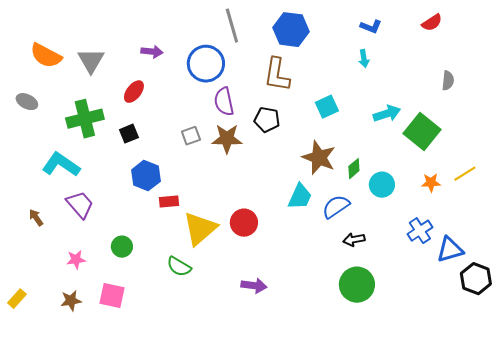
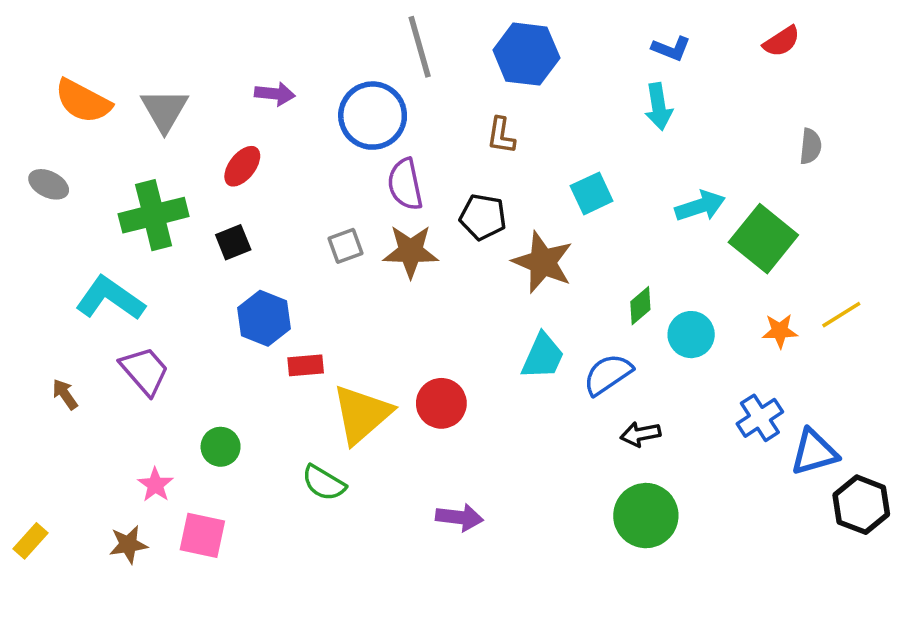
cyan arrow: (364, 59) -> (659, 107), size x1.4
brown L-shape: (277, 75) -> (501, 135), size x0.6
brown star: (319, 158) -> (543, 262), moved
pink star: (76, 260) -> (155, 485), moved, turned -30

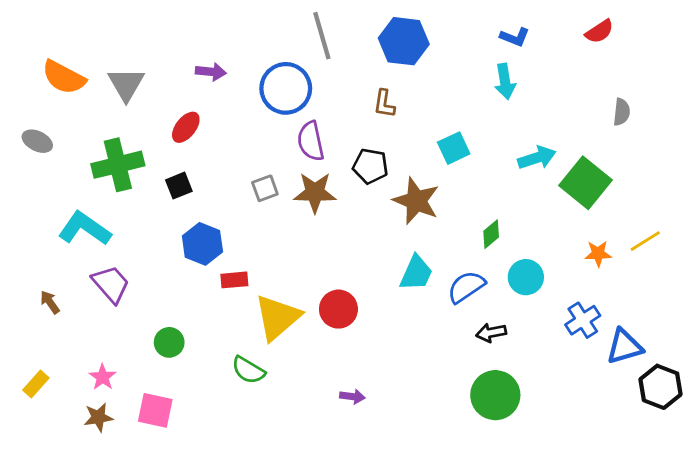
cyan circle: (691, 335) -> (526, 277), moved
pink star: (155, 485) -> (103, 377), moved
purple arrow: (459, 517) -> (352, 397), size x0.7
yellow rectangle: (31, 541) -> (36, 384), moved

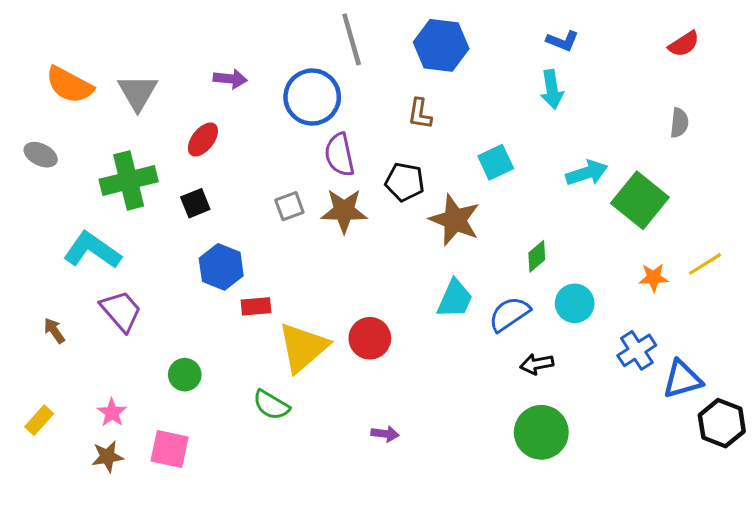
red semicircle: (599, 31) -> (684, 44), moved

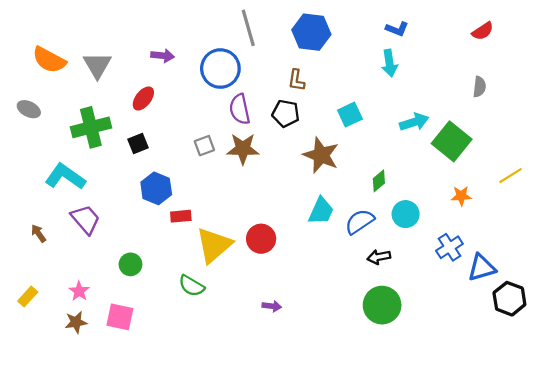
black pentagon: (405, 182) -> (286, 113), moved
yellow line: (705, 264) -> (510, 176), moved

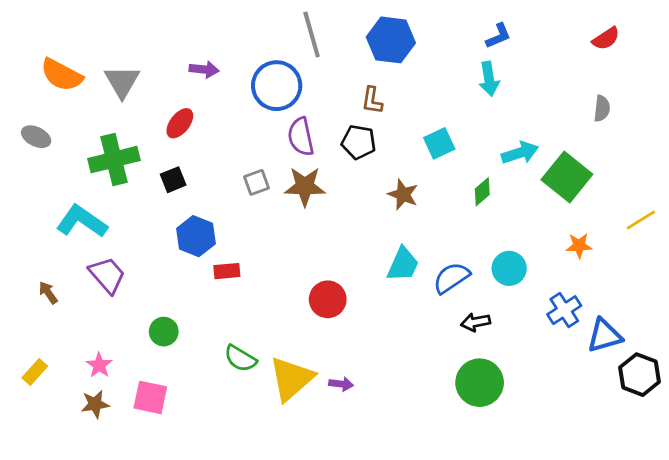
blue L-shape: (397, 29) -> (498, 36), turned -45
brown star: (321, 155) -> (403, 194), size x0.7
green diamond: (379, 181) -> (482, 192), moved
yellow triangle: (214, 245) -> (291, 379), moved

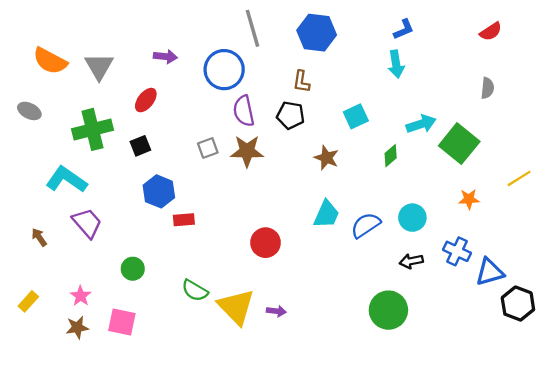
blue cross: (564, 310) -> (457, 251), turned -32
black arrow: (476, 322) -> (411, 261), moved
yellow triangle: (291, 379) -> (236, 307), turned -33

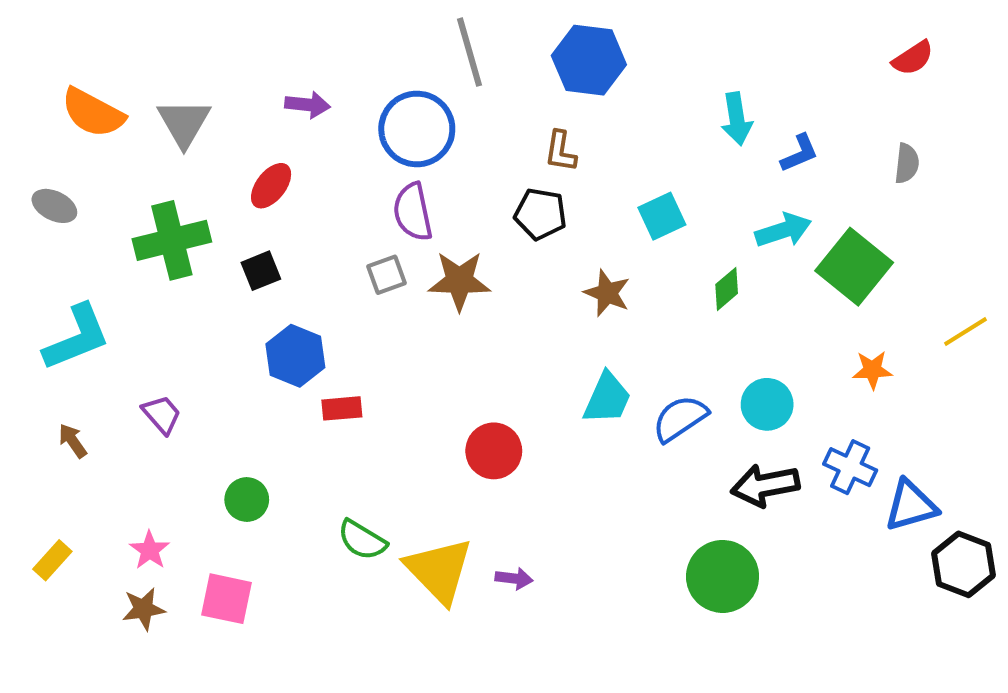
blue L-shape: (404, 29) -> (799, 153), moved
purple semicircle: (244, 111) -> (413, 212), moved
cyan L-shape: (66, 180) -> (77, 338), moved, turned 123
purple trapezoid: (87, 223) -> (162, 414), size x0.7
black arrow: (411, 261) -> (765, 485), size x1.5

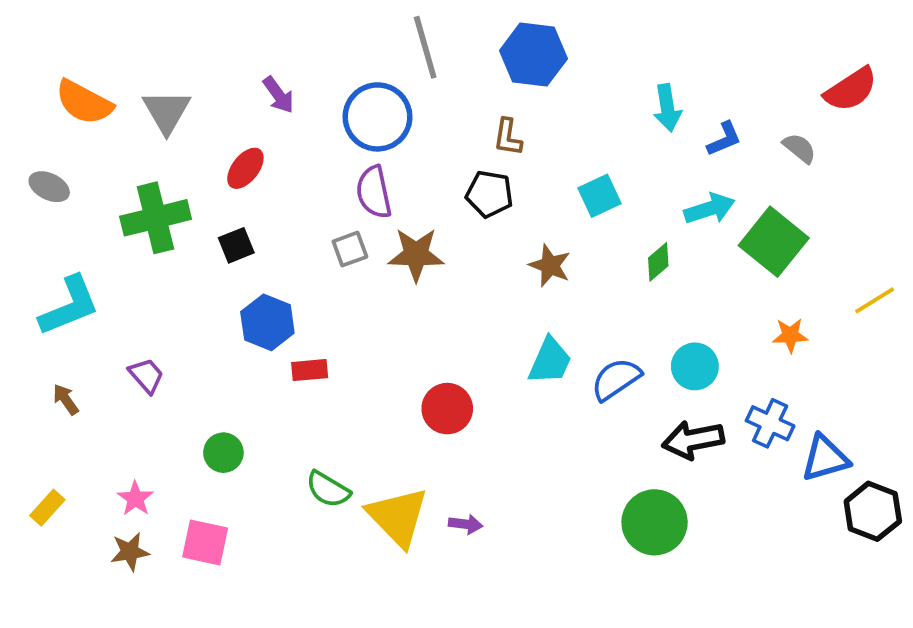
red semicircle: (913, 58) -> (851, 89), moved, size x1.4
purple arrow: (307, 105) -> (278, 95), turned 48
gray semicircle: (907, 163) -> (799, 148), moved, turned -57

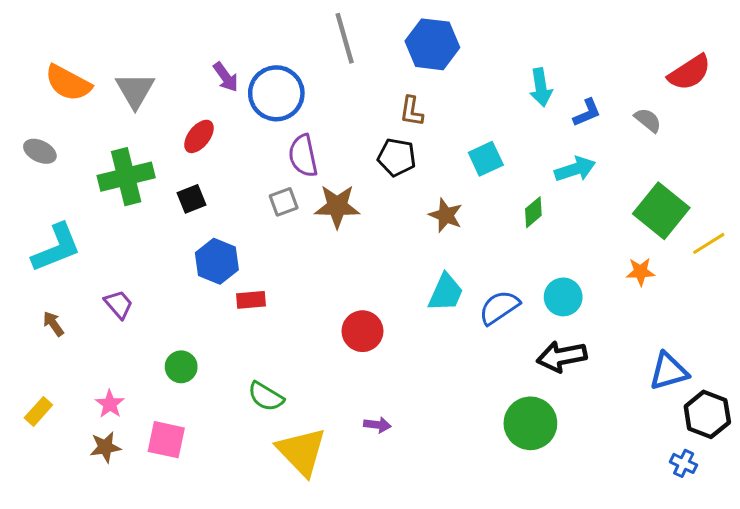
blue circle: (378, 117) -> (276, 93), moved
green square: (774, 242) -> (661, 211), moved
blue cross: (770, 423) -> (684, 463), moved, size x0.7
yellow triangle: (398, 517) -> (302, 452), moved

